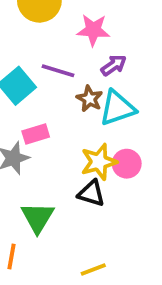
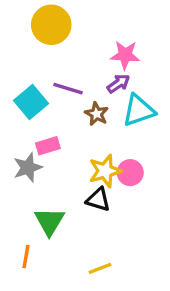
pink star: (93, 30) -> (125, 55), moved
cyan triangle: (117, 108) -> (139, 110), moved

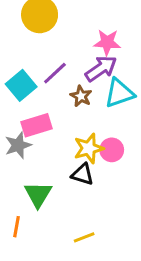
purple arrow: (118, 84) -> (101, 68), size x1.5
purple line: (68, 89) -> (55, 73), turned -60
pink rectangle: (48, 146) -> (36, 125), size x1.4

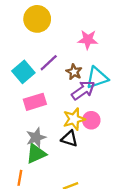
purple arrow: (101, 68) -> (83, 90), moved
brown star: (81, 96) -> (74, 72), moved
gray star: (18, 145) -> (36, 137), moved
green triangle: (38, 194) -> (36, 154), turned 35

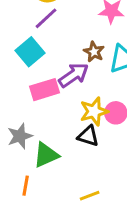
purple line: (49, 63) -> (46, 18), moved
purple arrow: (83, 90) -> (74, 75), moved
gray star: (36, 137) -> (20, 136), moved

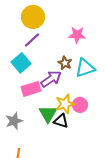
green triangle: (46, 155) -> (48, 114), moved, turned -36

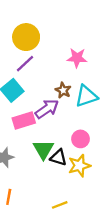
yellow star: (65, 104) -> (79, 166), moved

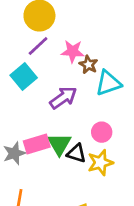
pink star: (77, 58) -> (73, 51), moved
brown star: (63, 90) -> (88, 65), moved
pink rectangle: (24, 120) -> (37, 144), moved

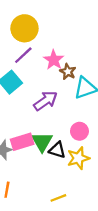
pink star: (73, 51) -> (54, 60), turned 30

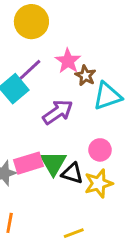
purple line: (23, 55) -> (30, 70), moved

